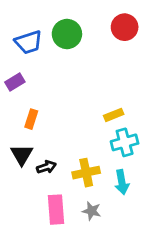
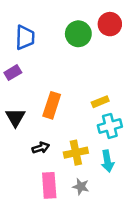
green circle: (67, 34) -> (78, 34), moved
blue trapezoid: (29, 42) -> (25, 37), turned -70
orange rectangle: (31, 119) -> (52, 105), moved, size x1.5
black triangle: (22, 155) -> (15, 117), moved

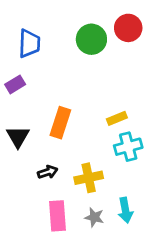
cyan arrow: (107, 161) -> (125, 210), moved

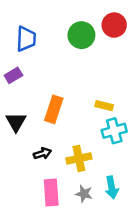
yellow rectangle: (117, 118) -> (104, 106), turned 36

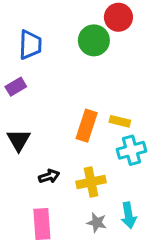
red circle: (114, 25) -> (118, 17), moved
orange rectangle: (54, 109) -> (87, 126), moved
pink rectangle: (51, 192) -> (42, 224), moved

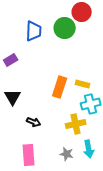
blue trapezoid: (30, 45) -> (34, 31), moved
black arrow: (49, 176) -> (34, 122), turned 40
yellow cross: (91, 182) -> (76, 124), moved

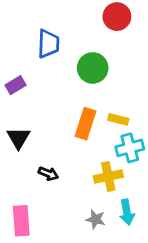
green circle: (65, 28) -> (93, 68), moved
pink rectangle: (29, 155) -> (21, 221), moved

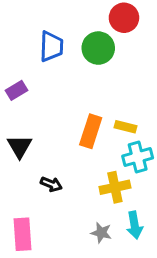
green circle: (93, 68) -> (98, 48), moved

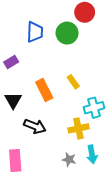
yellow rectangle: (126, 127) -> (73, 82), moved, turned 40
orange rectangle: (91, 131) -> (44, 90), moved, turned -45
black arrow: (51, 184) -> (35, 126), size x1.5

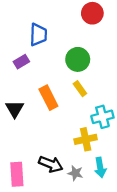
green circle: (67, 33) -> (78, 59), moved
purple rectangle: (11, 62) -> (21, 62), moved
black arrow: (35, 126) -> (51, 164), moved

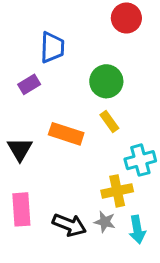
orange rectangle: (48, 98) -> (66, 134), turned -45
gray star: (75, 173) -> (105, 222), moved
pink rectangle: (17, 174) -> (21, 209), moved

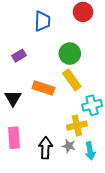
blue trapezoid: (52, 47) -> (42, 21), moved
yellow rectangle: (109, 121) -> (72, 80), size x1.5
black arrow: (69, 225) -> (45, 148), turned -110

